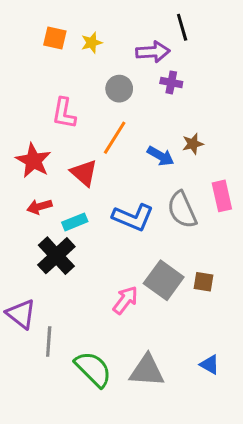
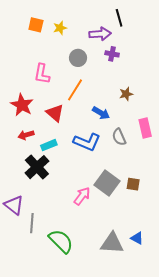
blue arrow: (161, 156) -> (101, 113), moved
gray semicircle: (182, 210) -> (119, 137), size x0.7
gray triangle: (147, 371) -> (112, 243), moved

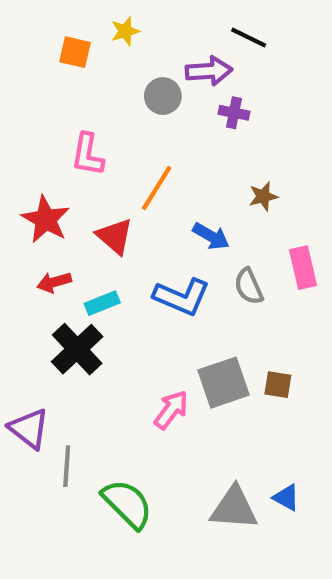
black line: (119, 18) -> (249, 37), turned -48
yellow star: (60, 28) -> (125, 31), moved
gray circle: (78, 58) -> (163, 96), moved
gray square: (107, 183) -> (224, 383), turned 35

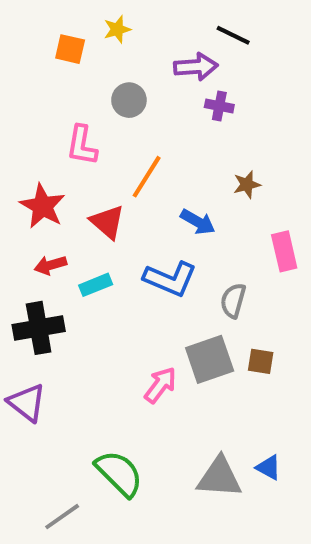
gray circle: (163, 96) -> (129, 100), moved
gray semicircle: (249, 286) -> (233, 300), moved, turned 40
black cross: (77, 349) -> (39, 328), moved, turned 33
gray line: (67, 466) -> (62, 517), moved, turned 51

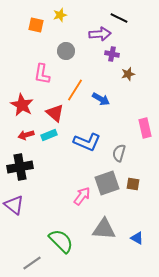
brown star: (247, 185) -> (128, 74), moved
blue arrow: (198, 222) -> (101, 99), moved
cyan rectangle: (96, 285) -> (49, 135), moved
gray triangle: (219, 477) -> (104, 229), moved

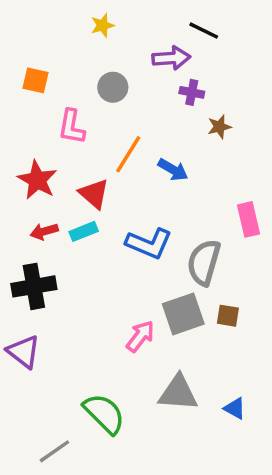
orange square: (36, 25) -> (36, 80), moved
gray semicircle: (119, 153) -> (204, 262), size x1.5

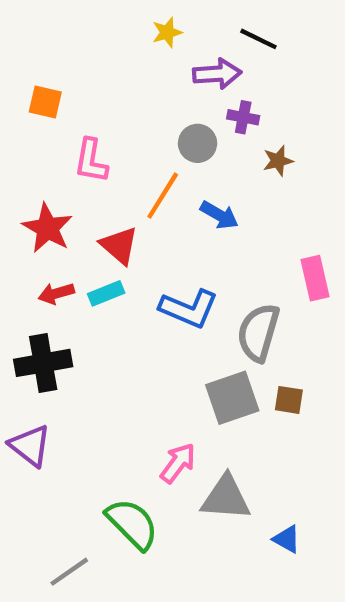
yellow star: (103, 25) -> (167, 32), moved
gray circle: (113, 87) -> (198, 143), moved
pink arrow: (140, 336) -> (178, 463), moved
blue triangle: (235, 408) -> (287, 539), moved

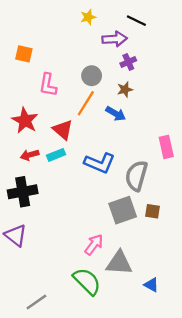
purple cross: (243, 117) -> (128, 62), turned -35
gray circle: (198, 143) -> (92, 76), moved
brown star: (278, 161) -> (125, 89), moved
green semicircle: (132, 524) -> (87, 281), moved

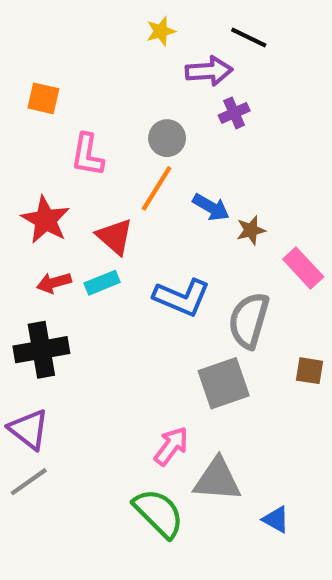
brown star: (125, 89) -> (251, 230), moved
pink rectangle: (166, 147) -> (303, 268), turned -30
brown square: (152, 211) -> (310, 371), moved
gray line: (36, 302) -> (29, 482), moved

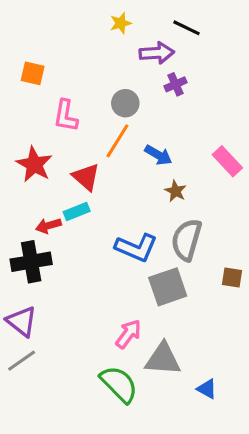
brown star: (251, 230) -> (176, 191), moved, turned -30
pink rectangle: (303, 268) -> (227, 161), moved
red arrow: (54, 283) -> (48, 226), moved
blue L-shape: (182, 297) -> (136, 248), moved

